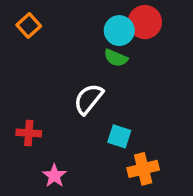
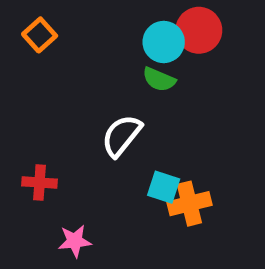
orange cross: (143, 169) -> (189, 204), moved
pink star: (54, 176) -> (75, 241), turned 30

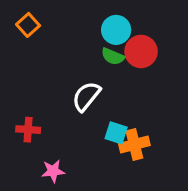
red circle: (199, 30) -> (141, 51), moved

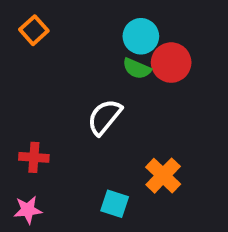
cyan square: (116, 133) -> (115, 204), moved
orange cross: (134, 145) -> (163, 176), turned -32
pink star: (53, 171) -> (28, 210), moved

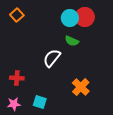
red circle: (171, 63) -> (85, 17), moved
green semicircle: (137, 69) -> (72, 41), moved
cyan square: (115, 204) -> (40, 102), moved

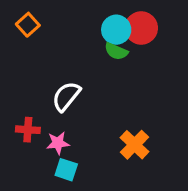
green semicircle: (72, 41) -> (116, 51), moved
white semicircle: (52, 58) -> (66, 96), moved
pink star: (14, 104) -> (58, 143), moved

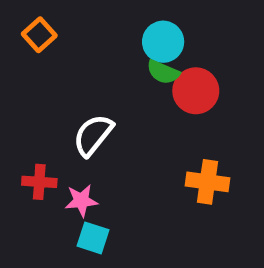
red circle: (141, 28) -> (196, 91), moved
orange cross: (135, 145) -> (207, 182), moved, turned -36

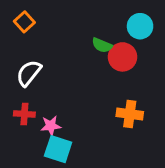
cyan circle: (163, 42) -> (140, 26), moved
white semicircle: (93, 135) -> (29, 73), moved
cyan square: (93, 238) -> (58, 149), size x1.4

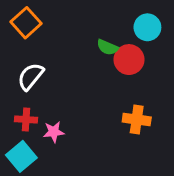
orange square: (24, 22) -> (26, 23), size x1.4
cyan square: (58, 149) -> (21, 156), moved, turned 32

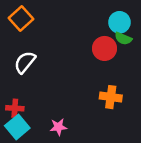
green semicircle: (107, 47) -> (123, 38), moved
red cross: (26, 120) -> (15, 108), moved
pink star: (54, 132) -> (58, 127), moved

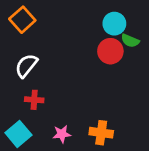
cyan circle: (119, 22) -> (114, 24), moved
orange cross: (111, 97) -> (101, 133), moved
red cross: (15, 108) -> (34, 100), moved

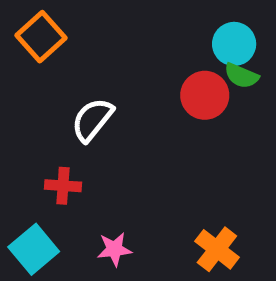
cyan circle: (114, 24) -> (234, 44), moved
white semicircle: (26, 66) -> (92, 120), moved
orange cross: (101, 133) -> (217, 249), moved, turned 30

